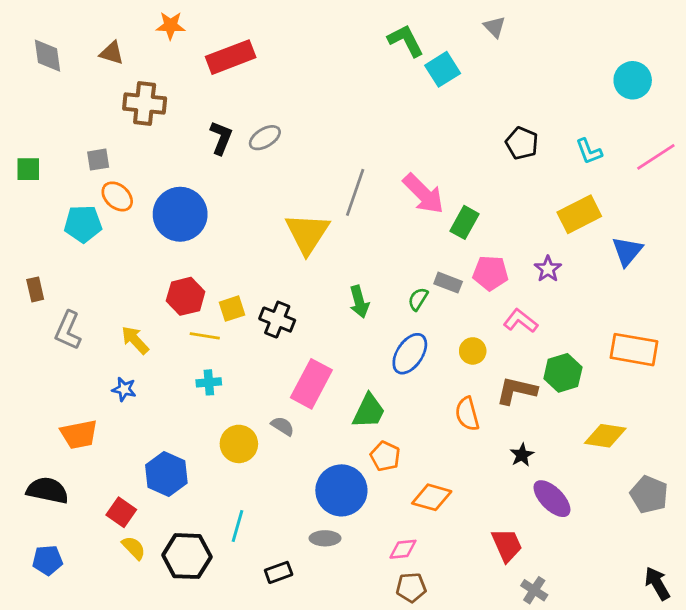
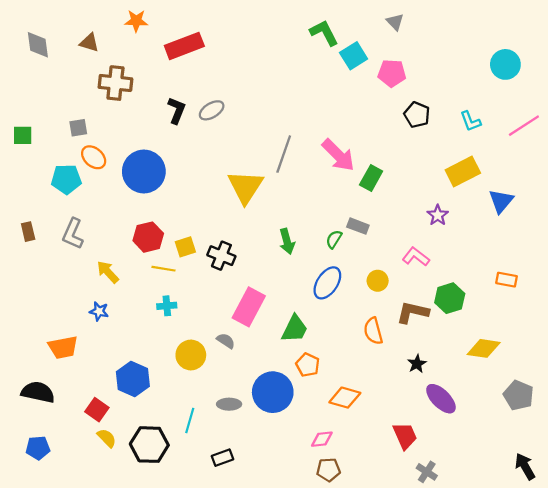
pink pentagon: (490, 273) -> (392, 73), moved
gray L-shape: (68, 330) -> (73, 234), moved
orange rectangle: (634, 350) -> (506, 280), size x0.6
gray ellipse: (325, 538) -> (229, 404), moved

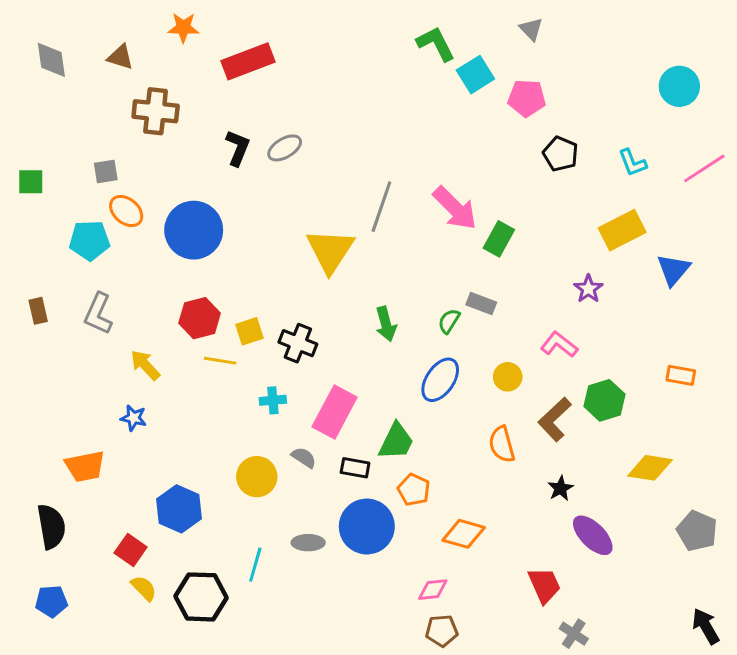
cyan cross: (167, 306) -> (273, 400), moved
brown L-shape: (413, 312) -> (555, 419), turned -56
black semicircle: (38, 392) -> (51, 526), turned 68
black rectangle: (222, 458) -> (355, 468), moved, turned 30

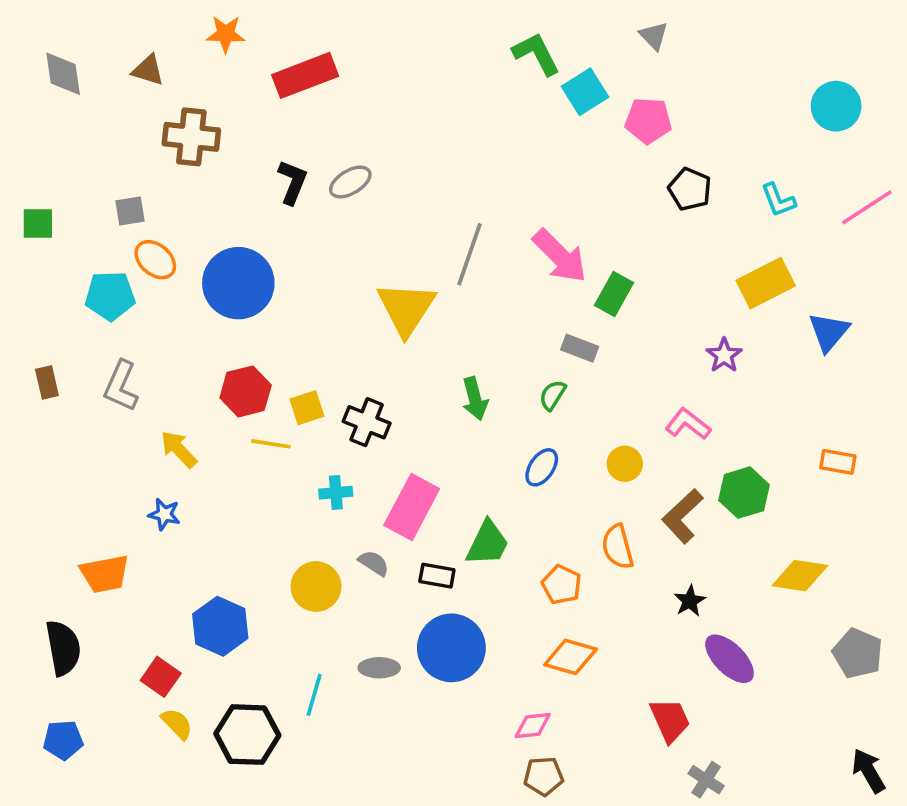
gray rectangle: (481, 303) -> (580, 348), moved
blue ellipse: (440, 380) -> (542, 467), size x0.7
orange pentagon: (414, 490) -> (562, 585), moved

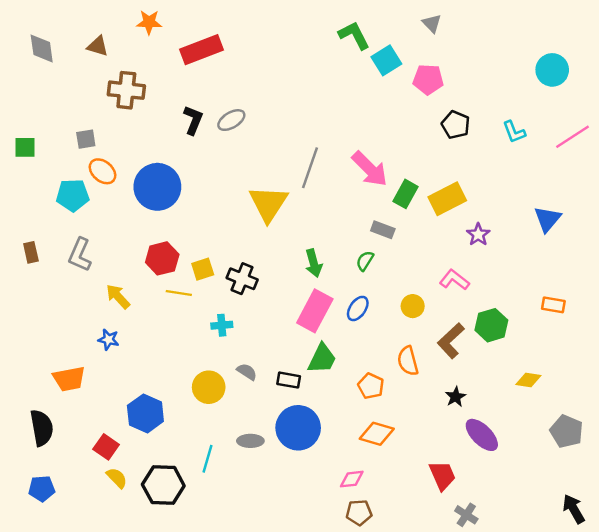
yellow rectangle: (766, 283) -> (447, 199), moved
pink rectangle: (412, 507) -> (315, 311), moved
yellow diamond: (800, 576) -> (528, 380), size x0.7

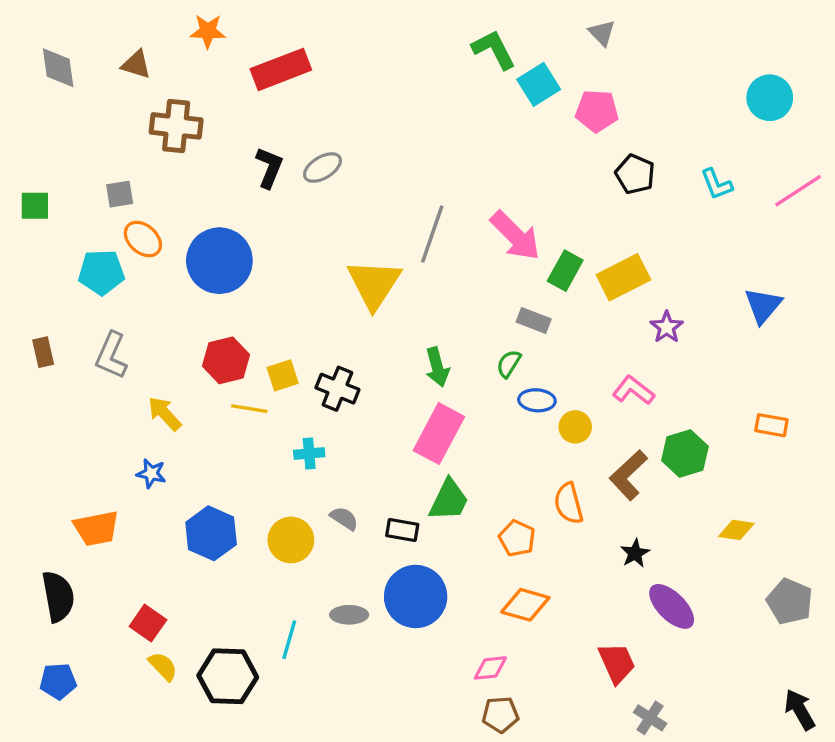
blue ellipse: (358, 308) -> (537, 400), moved, turned 60
blue hexagon: (145, 413) -> (211, 533), moved

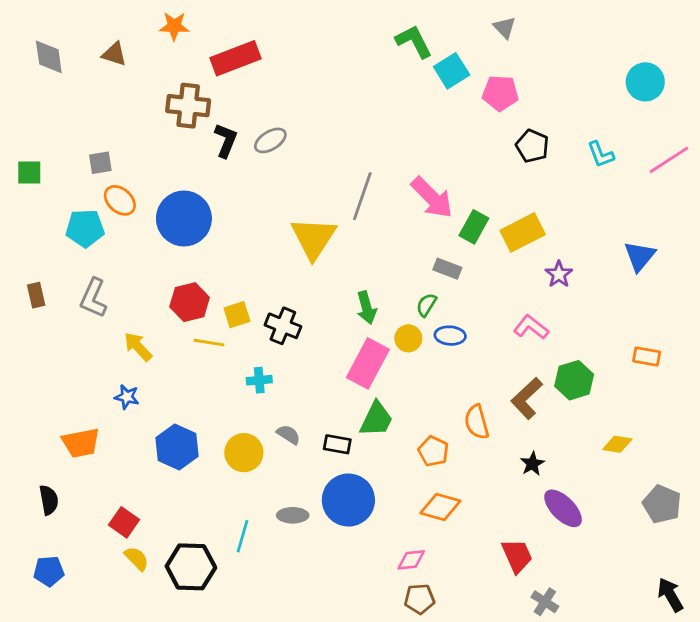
brown cross: (176, 126) -> (188, 106), moved
yellow circle: (575, 427) -> (408, 338), moved
black semicircle: (58, 596) -> (49, 500), size x0.7

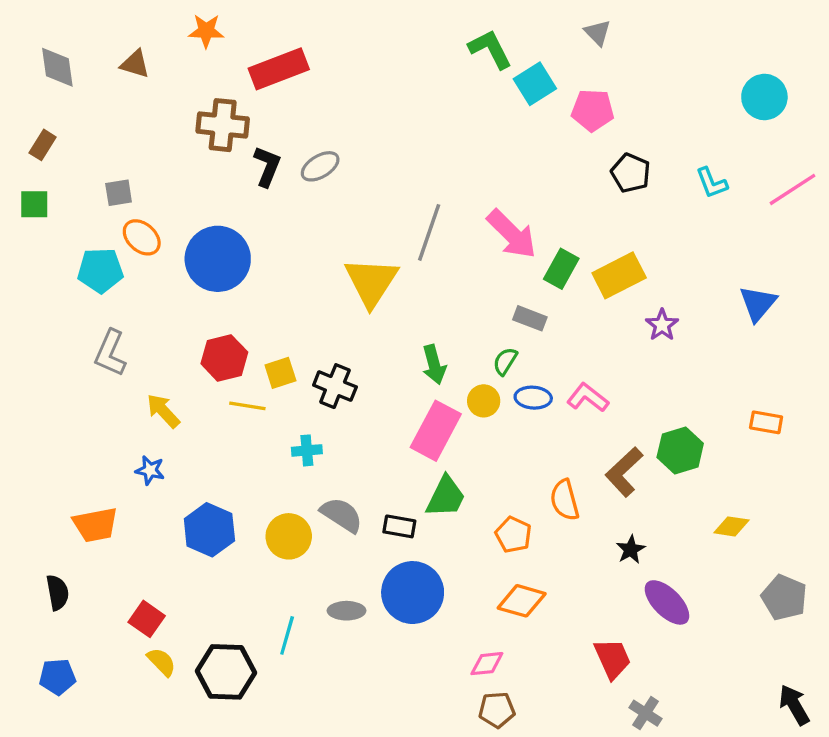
brown rectangle: (36, 295) -> (43, 145), moved, turned 45
pink L-shape: (531, 327) -> (588, 398), moved
gray semicircle: (288, 435) -> (342, 515), size x1.5

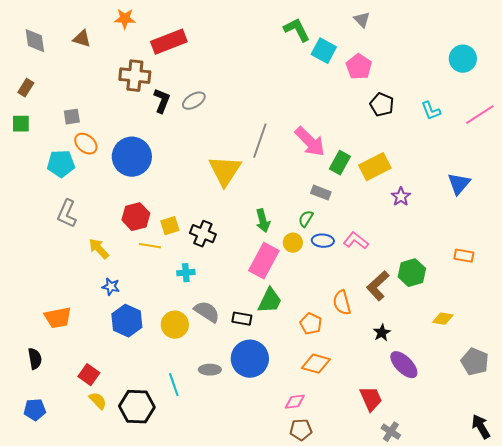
cyan square: (535, 84) -> (324, 51), turned -30
pink pentagon: (593, 110) -> (359, 67), turned 30
blue star: (150, 470) -> (111, 287), moved
cyan line: (287, 635) -> (174, 385), turned -35

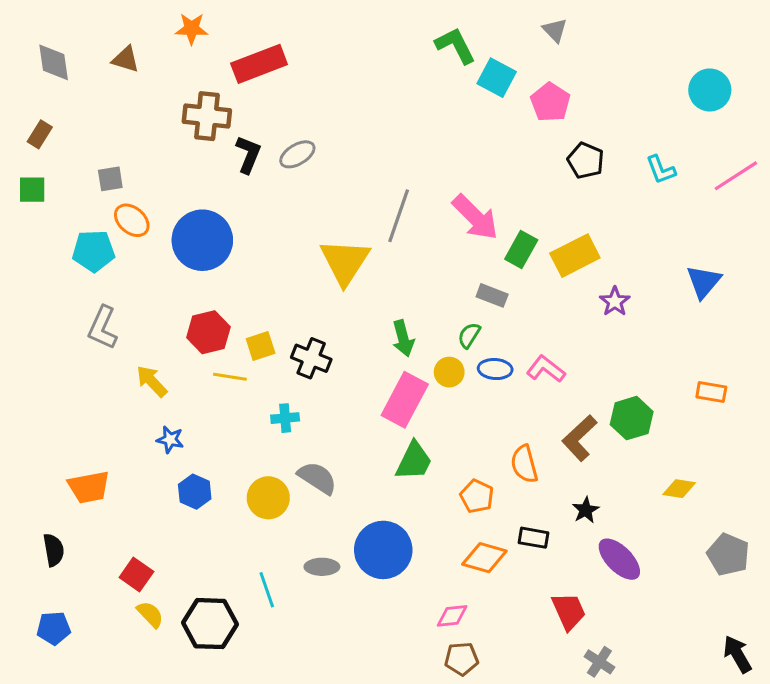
black rectangle: (242, 319) -> (533, 538), moved
blue hexagon: (127, 321) -> (195, 492), size x0.7

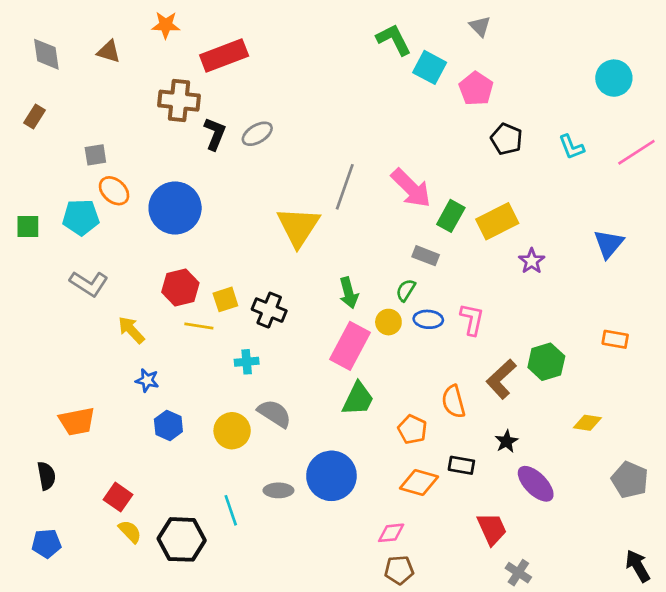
green square: (32, 190) -> (28, 227), moved
gray L-shape: (103, 328) -> (89, 284), turned -81
pink L-shape: (546, 369) -> (472, 319), turned 64

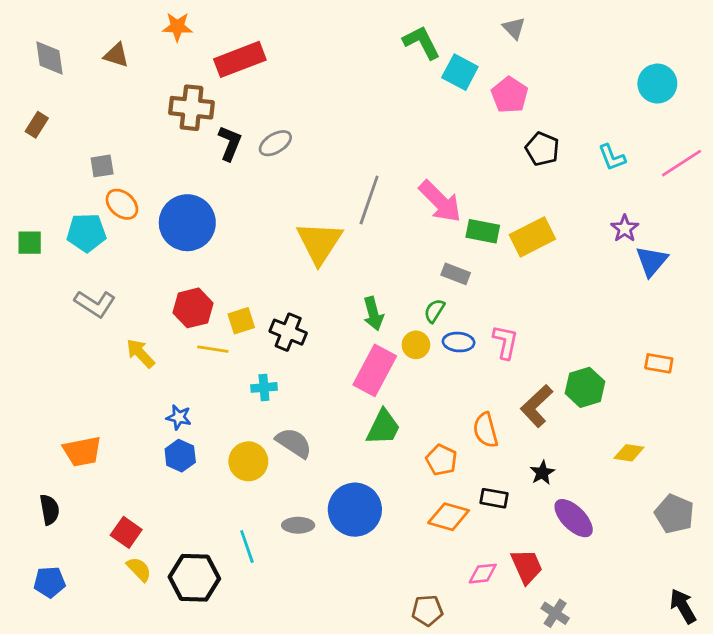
green rectangle: (451, 216) -> (483, 231), turned 72
purple star: (532, 261) -> (625, 228), moved
blue star: (147, 380) -> (179, 417), moved
pink diamond: (391, 533) -> (483, 574), moved

